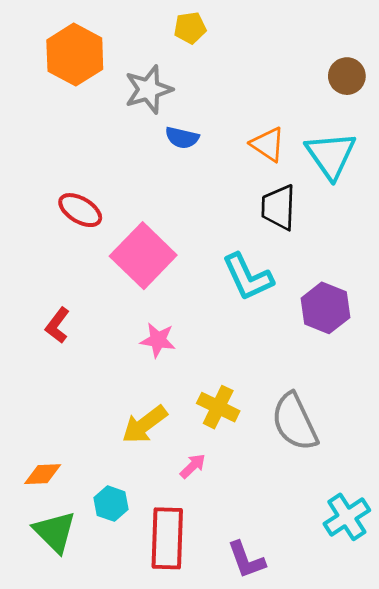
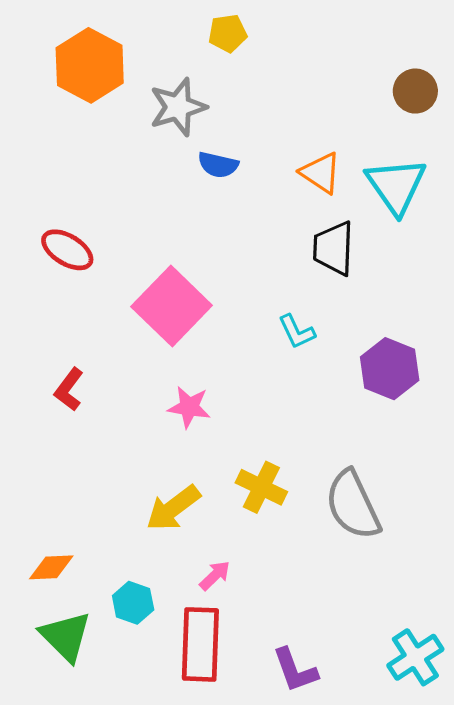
red ellipse: (80, 210) -> (67, 250), moved
cyan L-shape: (248, 277) -> (297, 332), size x0.6
pink arrow: (193, 466) -> (215, 575), moved
cyan cross: (347, 517) -> (415, 657), moved

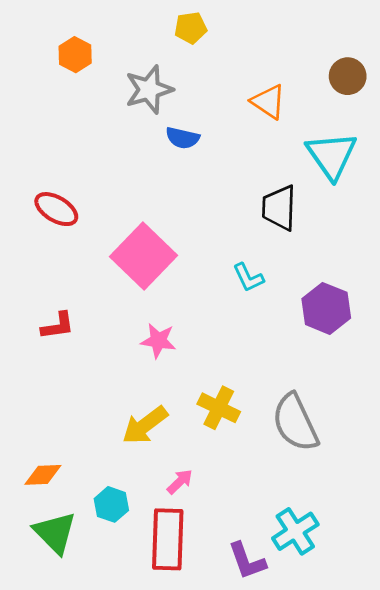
orange hexagon: (90, 65) -> (75, 55), size x0.6
orange triangle: (321, 173) -> (268, 102), moved
red L-shape: (69, 389) -> (58, 326), turned -135
cyan cross: (415, 657) -> (295, 531), moved

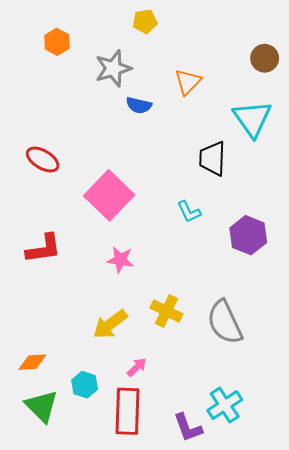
orange triangle: (268, 102) -> (188, 82), moved, turned 40
red L-shape: (58, 326) -> (44, 249), size x1.4

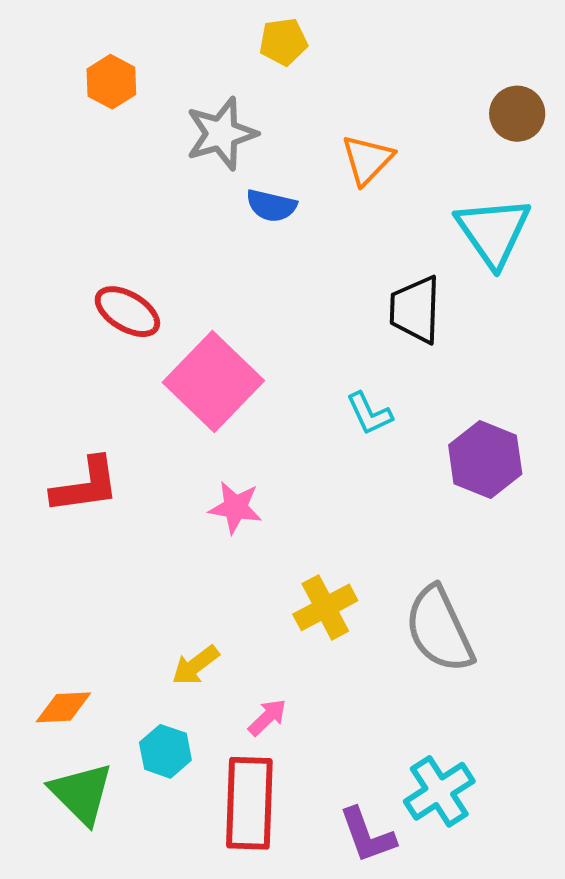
red ellipse: (43, 160) -> (127, 312), moved
yellow cross: (166, 311) -> (325, 607), turned 36
yellow arrow: (110, 324) -> (195, 665), moved, size x0.7

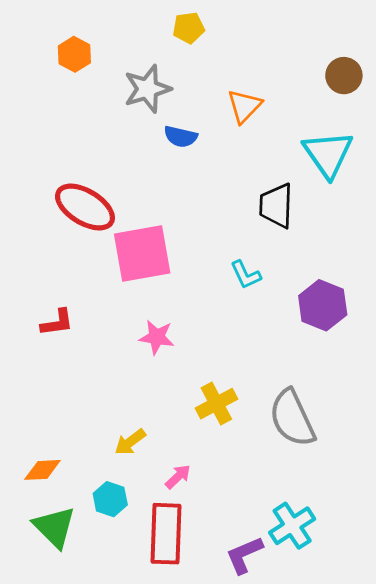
red ellipse: (127, 312) -> (85, 207), size x1.4
pink square: (213, 382) -> (142, 253), turned 36
red L-shape: (85, 485) -> (57, 323), size x0.7
purple L-shape: (367, 835) -> (244, 555), turned 87

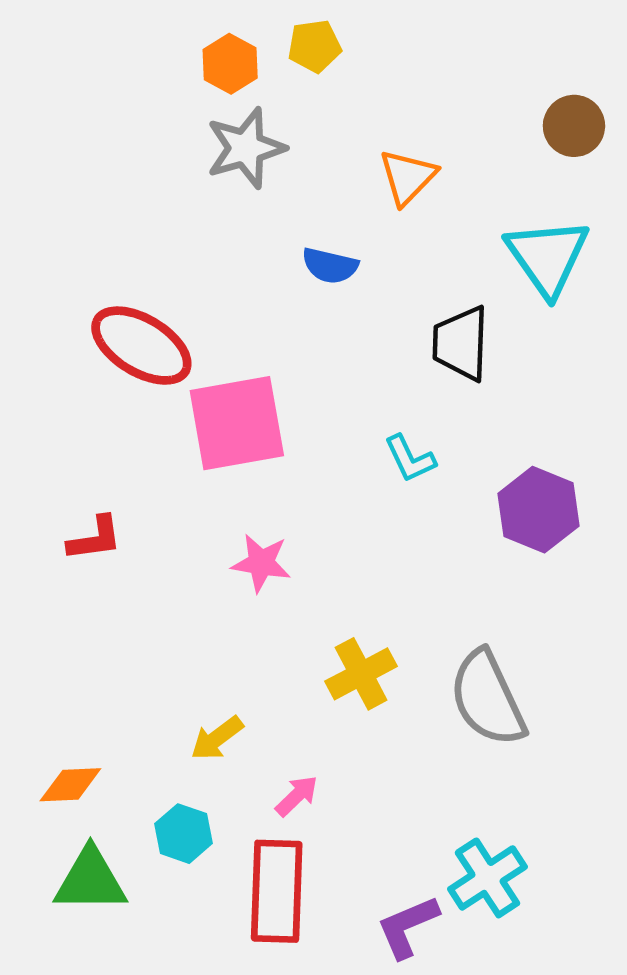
orange hexagon: (74, 54) -> (230, 64), moved
blue semicircle: (181, 137) -> (330, 266), moved
green triangle: (54, 527) -> (90, 880), turned -45

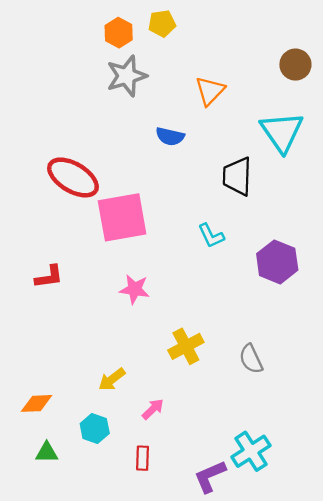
gray semicircle: (487, 698) -> (251, 359), size x0.6
green triangle: (90, 880) -> (47, 452), size x0.6
red rectangle: (277, 891) -> (143, 458), size x0.5

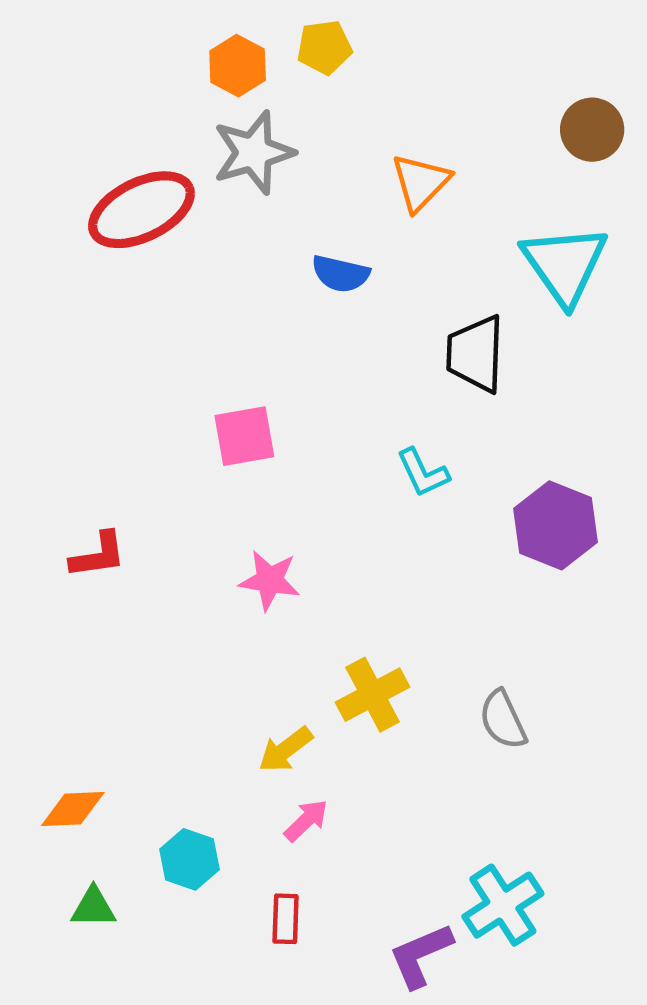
red ellipse: (73, 177) -> (141, 210), moved, turned -57
pink square: (122, 217) -> (244, 436), size x0.6
yellow arrow: (112, 379) -> (286, 750), moved

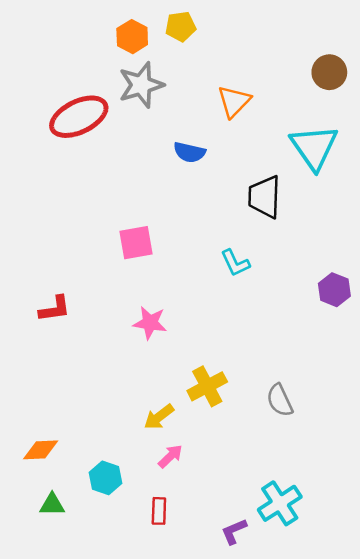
purple hexagon: (555, 525) -> (334, 290), moved, size x0.7
purple L-shape: (421, 955) -> (234, 531), size x0.7

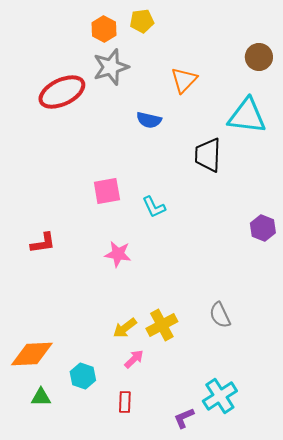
cyan triangle: (314, 147) -> (247, 116), turned -48
cyan L-shape: (235, 263) -> (154, 207), moved
yellow cross: (207, 386) -> (162, 325), moved
orange diamond: (41, 450) -> (32, 354), size x1.5

